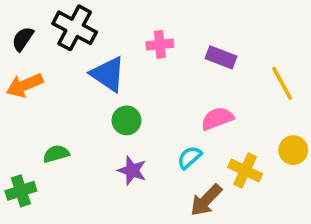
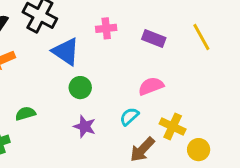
yellow line: (282, 83) -> (201, 37), moved
yellow circle: (293, 150) -> (199, 150), moved

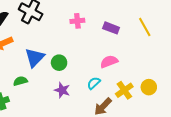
blue triangle: (66, 51) -> (35, 58), moved, turned 40
yellow cross: (173, 126) -> (124, 90), turned 30
yellow circle: (199, 150) -> (149, 87), moved

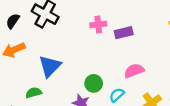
purple rectangle: (111, 28) -> (124, 33), moved, turned -35
green circle: (59, 63) -> (94, 83), moved

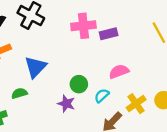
pink cross: (98, 24) -> (83, 26), size x1.5

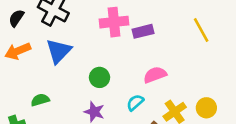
blue triangle: (35, 67) -> (59, 51), moved
green circle: (79, 84) -> (100, 77), moved

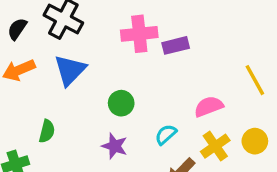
yellow line: (201, 30) -> (255, 80), moved
pink semicircle: (155, 75) -> (209, 106), moved
green semicircle: (40, 100) -> (47, 131), turned 120

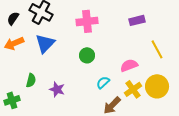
purple rectangle: (176, 45) -> (137, 20), moved
green circle: (121, 103) -> (87, 55), moved
yellow circle: (255, 141) -> (157, 86), size x1.5
purple star: (115, 146) -> (57, 89), moved

